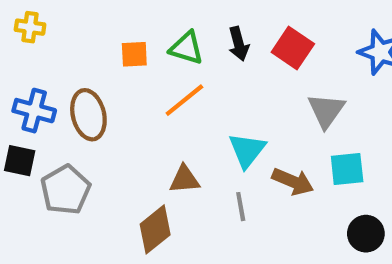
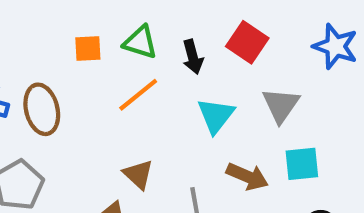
black arrow: (239, 44) -> (193, 57), moved
cyan triangle: (247, 150) -> (216, 116), moved
brown triangle: (184, 179) -> (138, 174), turned 48

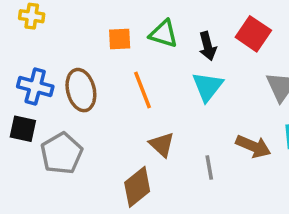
orange line: (138, 95) -> (142, 90), moved, turned -72
cyan triangle: (216, 116) -> (208, 87), moved

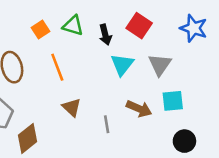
orange square: (120, 39) -> (40, 30), turned -30
cyan triangle: (208, 87) -> (122, 65), moved
brown diamond: (137, 187) -> (27, 138), moved

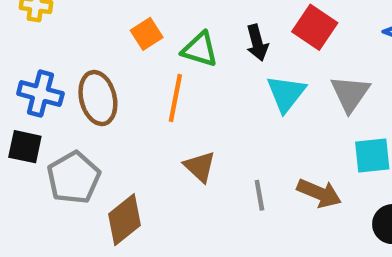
green triangle: (73, 26) -> (200, 49), moved
orange line: (57, 67) -> (175, 98), turned 32
brown arrow: (139, 109) -> (319, 193), moved

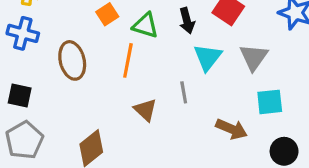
blue cross: (40, 94) -> (23, 33), moved
gray pentagon: (74, 178) -> (24, 140), moved
gray line: (259, 195) -> (184, 92), moved

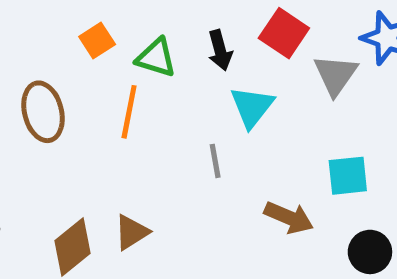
gray triangle: (254, 57) -> (336, 75), moved
brown triangle: (145, 110) -> (132, 232), moved, turned 45

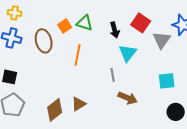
green triangle: (156, 58) -> (85, 23), moved
brown ellipse: (43, 112) -> (44, 41), moved
brown arrow: (289, 218) -> (128, 98), moved

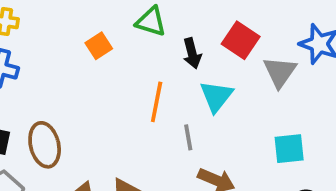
green triangle: (85, 23) -> (151, 22), moved
brown ellipse: (44, 41) -> (45, 145), moved
orange line: (78, 55) -> (157, 102), moved

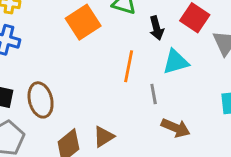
orange square: (99, 46) -> (83, 22), size x1.6
cyan triangle: (216, 96) -> (176, 62), turned 36

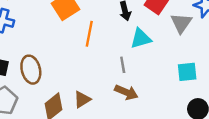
orange line: (129, 66) -> (89, 34), moved
brown arrow: (176, 128) -> (126, 92), moved

